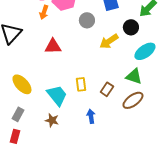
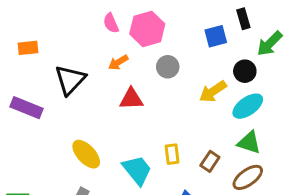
orange arrow: (44, 12) -> (118, 62), moved, turned 40
gray circle: (87, 20) -> (168, 67), moved
cyan ellipse: (145, 51) -> (248, 106), moved

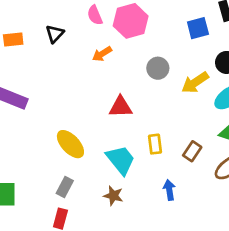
gray circle: (168, 67) -> (158, 68), moved
black triangle: (70, 80) -> (55, 34), moved, size x0.6
red triangle: (131, 99) -> (121, 107), moved

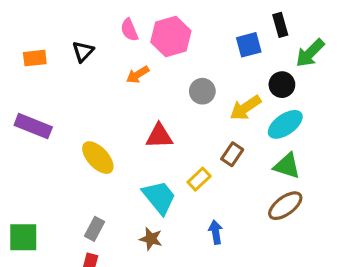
yellow ellipse: (70, 144) -> (98, 158), moved
yellow rectangle: (155, 144) -> (199, 179), turned 54
brown rectangle: (192, 151) -> (232, 154), moved

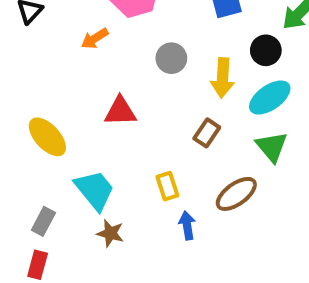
yellow arrow: (245, 108) -> (223, 78), turned -52
green triangle: (287, 166) -> (272, 147), turned 32
yellow rectangle: (199, 179) -> (167, 186), moved, turned -65
cyan trapezoid: (159, 197) -> (95, 190), moved
brown ellipse: (285, 206) -> (236, 194), moved

